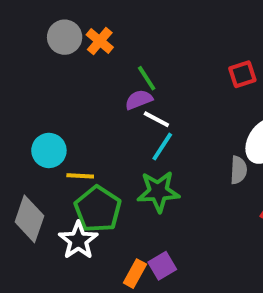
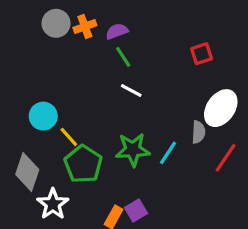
orange cross: (100, 41) -> (85, 27), turned 30
purple semicircle: (139, 100) -> (117, 31), moved
cyan line: (162, 147) -> (168, 153), moved
yellow line: (80, 176) -> (69, 137), turned 45
white star: (78, 240) -> (53, 204), moved

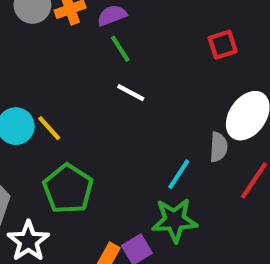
yellow line: (69, 137) -> (49, 128), moved
green star: (133, 150) -> (175, 220), moved

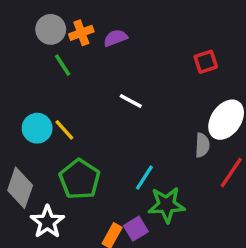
green line: (120, 49) -> (63, 65), moved
cyan line: (179, 174) -> (144, 178), moved

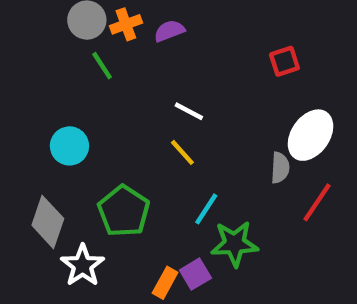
yellow line: (64, 130) -> (182, 152), moved

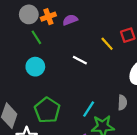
cyan circle: (69, 146) -> (35, 67), moved
yellow line: (182, 152) -> (107, 44), moved
gray semicircle: (280, 168) -> (122, 103), moved

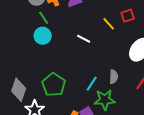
cyan circle: (35, 67) -> (43, 36), moved
gray semicircle: (122, 103) -> (114, 77), moved

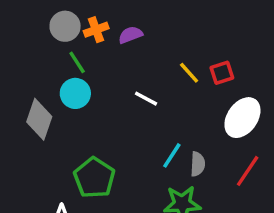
red square: (128, 16) -> (222, 73), moved
cyan line: (92, 84) -> (172, 155), moved
gray diamond: (19, 90) -> (39, 119), moved

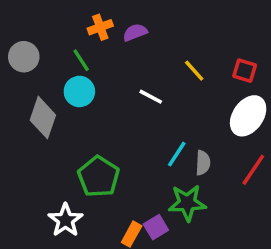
gray circle: (65, 26) -> (24, 57), moved
red square: (222, 73) -> (245, 71), moved, turned 35

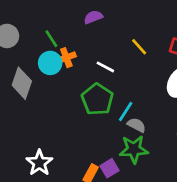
orange cross: (100, 27) -> (66, 58), moved
gray semicircle: (203, 163) -> (136, 125), moved, turned -66
green pentagon: (99, 177) -> (97, 99), moved

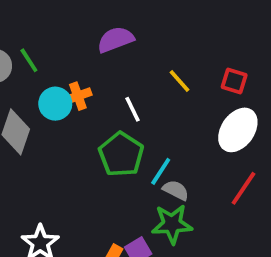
purple semicircle: (93, 17) -> (116, 40), size x1.4
green line: (51, 39) -> (29, 60), moved
white line: (105, 67) -> (132, 109), turned 36

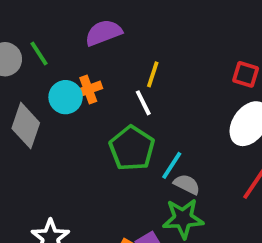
purple semicircle: (116, 40) -> (103, 33), moved
yellow line: (180, 81) -> (153, 74), moved, turned 60

